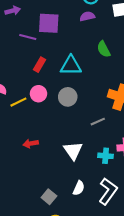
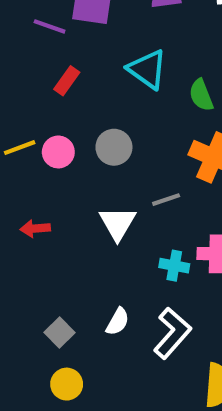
green semicircle: (104, 49) -> (201, 95), moved
cyan triangle: (71, 66) -> (147, 69), moved, turned 30
pink circle: (38, 94) -> (58, 152), moved
white triangle: (73, 151) -> (117, 223), moved

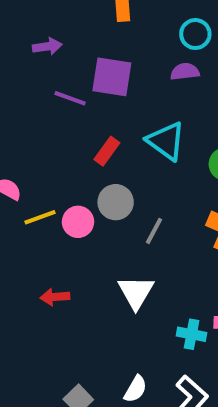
red rectangle: (67, 81) -> (107, 151), moved
gray circle: (114, 147) -> (116, 202), moved
gray line: (166, 200) -> (154, 231), moved, turned -44

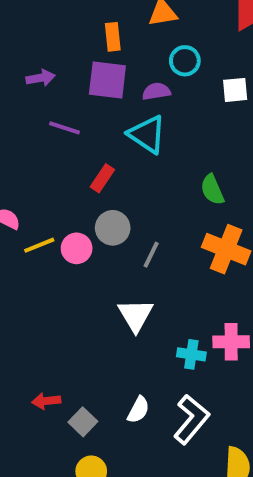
purple semicircle: (185, 72) -> (156, 91), moved
purple square: (112, 77) -> (107, 80), moved
cyan triangle: (166, 141) -> (147, 134), moved
red arrow: (55, 297) -> (46, 401), moved

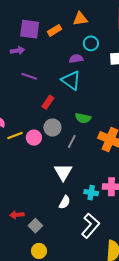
orange rectangle: (113, 37) -> (55, 30), turned 64
purple square: (107, 80) -> (30, 29), moved
green semicircle: (212, 190) -> (83, 118), moved, turned -56
white semicircle: (138, 410) -> (65, 202), moved

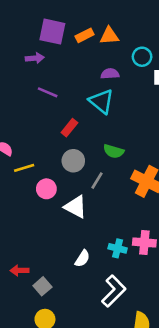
orange triangle: (80, 19) -> (109, 36), moved
cyan circle: (91, 43) -> (142, 57), moved
pink circle: (34, 138) -> (46, 189), moved
white triangle: (63, 172) -> (76, 207), moved, turned -36

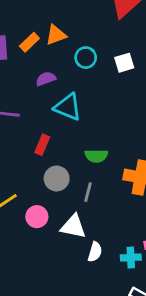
cyan circle: (142, 57) -> (86, 58), moved
purple semicircle: (110, 74) -> (46, 79), moved
white semicircle: (82, 258) -> (95, 252), moved

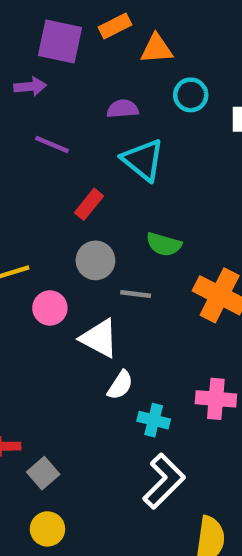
orange rectangle: (29, 42) -> (115, 26), moved
gray line: (88, 192) -> (136, 294), turned 66
cyan cross: (131, 257) -> (154, 420), moved

